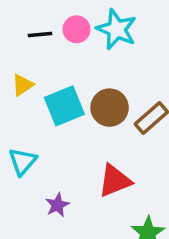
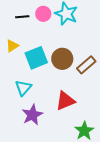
cyan triangle: (23, 162) -> (23, 88), moved
purple star: (57, 205) -> (32, 115), size x1.5

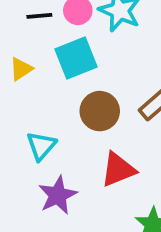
cyan square: (36, 58) -> (76, 58), moved
brown circle: (62, 59) -> (100, 111), moved

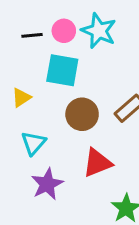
cyan square: (76, 58) -> (62, 70), turned 32
yellow triangle: (21, 69) -> (21, 98), moved

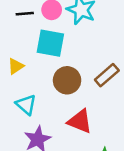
cyan triangle: (33, 143) -> (26, 105), turned -30
red triangle: (97, 163) -> (80, 121), turned 44

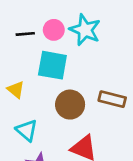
yellow triangle: (16, 66) -> (16, 90), turned -48
brown rectangle: (107, 75) -> (112, 99), turned 55

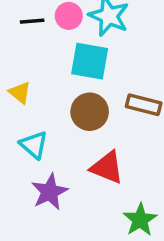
cyan square: (52, 65) -> (90, 61), moved

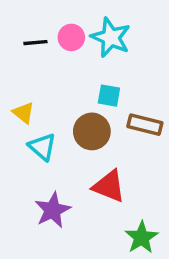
cyan square: (90, 61) -> (109, 96), moved, size x0.6
cyan triangle: (34, 145) -> (42, 147), moved

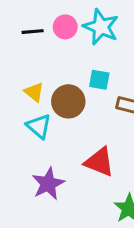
yellow triangle: (23, 113) -> (34, 92), moved
brown circle: (92, 131) -> (68, 101), moved

